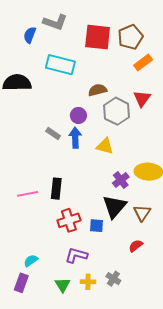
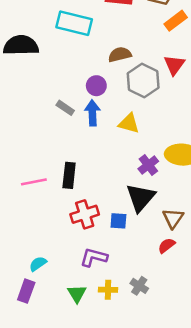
brown triangle: (142, 213) -> (173, 218), moved

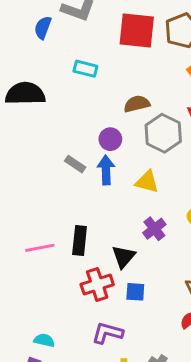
cyan rectangle: (74, 23) -> (85, 69), size x0.6
purple cross: (148, 165) -> (154, 229), moved
black triangle: (141, 197) -> (124, 257), moved, size x0.7
cyan semicircle: (38, 264) -> (44, 340), turned 48

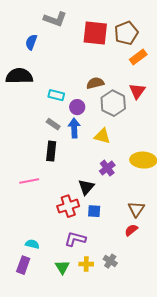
blue semicircle: (43, 28) -> (31, 42), moved
cyan rectangle: (85, 69) -> (56, 95), moved
black rectangle: (80, 240) -> (51, 151), moved

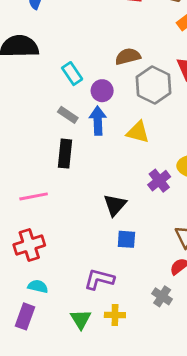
cyan rectangle: (56, 95) -> (72, 74), turned 42
purple cross: (107, 168) -> (159, 181), moved
red cross: (68, 206) -> (29, 245), moved
gray cross: (110, 261) -> (162, 296), moved

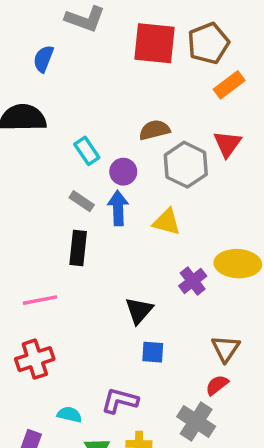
cyan semicircle: (38, 286) -> (69, 415), moved
gray cross: (162, 296) -> (196, 422), size x1.5

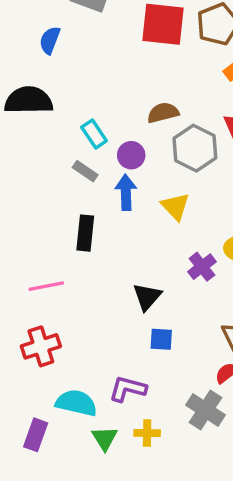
gray rectangle: (82, 201) -> (85, 171), moved
yellow triangle: (167, 222) -> (175, 207), turned 32
cyan semicircle: (69, 415) -> (76, 403), size x1.6

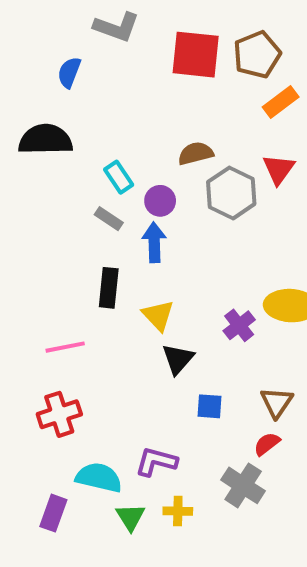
yellow triangle: (175, 207) -> (158, 315), moved
blue square: (161, 339) -> (209, 406), moved

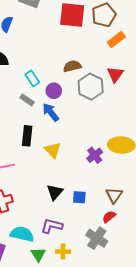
blue arrow: (154, 242) -> (51, 112), turned -36
black triangle: (178, 359) -> (55, 192), moved

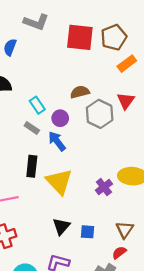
yellow triangle: (53, 150) -> (59, 182), size x1.5

